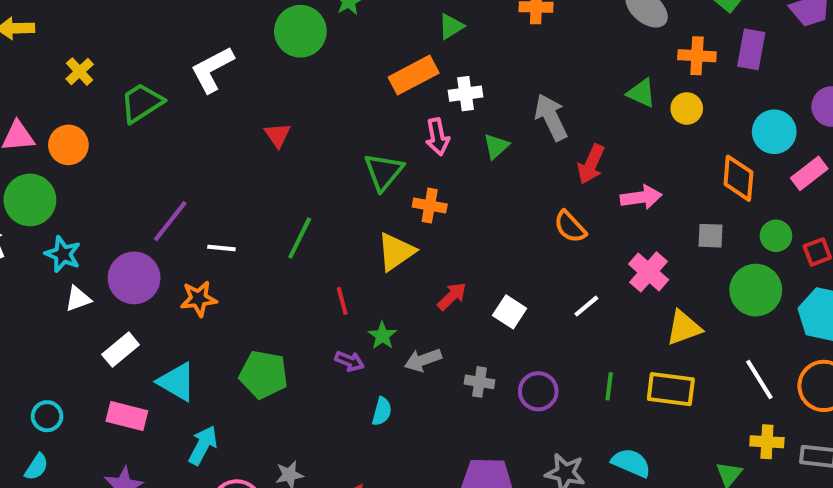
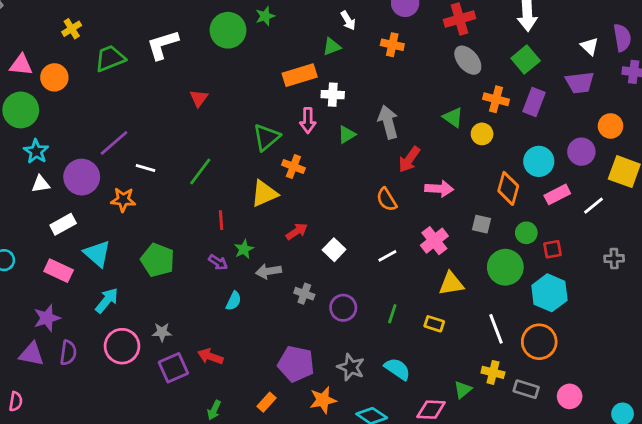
yellow rectangle: (671, 389) -> (434, 324), size x0.6

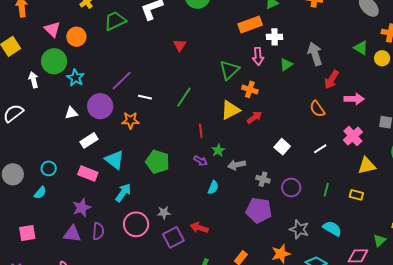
pink triangle: (21, 65) -> (52, 29), turned 42
cyan star: (36, 151) -> (75, 78), moved
red arrow: (297, 231) -> (254, 117), moved
purple pentagon: (296, 364) -> (259, 210), moved

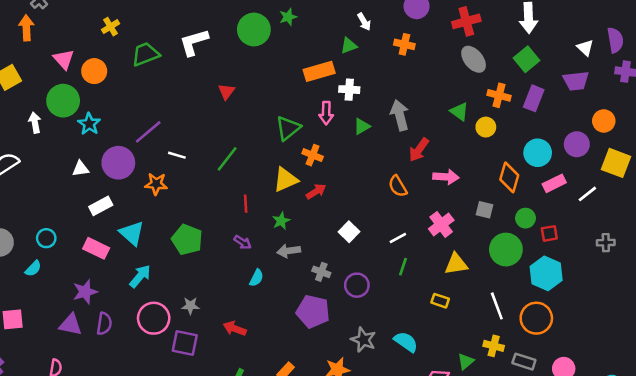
green star: (218, 150) -> (281, 221), moved
green line: (326, 190) -> (403, 267), moved
purple square: (173, 237) -> (185, 343), moved, turned 35

